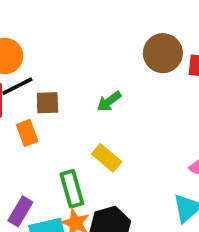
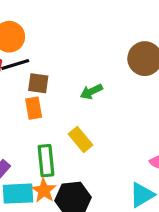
orange rectangle: (27, 133) -> (34, 108), moved

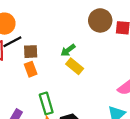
yellow rectangle: (80, 139) -> (75, 66), moved

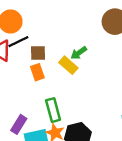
yellow rectangle: (75, 66) -> (68, 65), moved

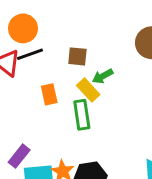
brown square: (38, 53) -> (77, 56), moved
green rectangle: (53, 110) -> (82, 115), moved

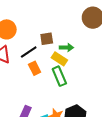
black line: (30, 54) -> (29, 52), moved
green arrow: (103, 76) -> (66, 48), turned -136

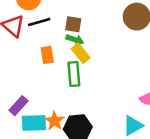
green arrow: (66, 48) -> (75, 40), moved
black line: (29, 52) -> (39, 22), moved

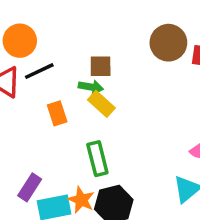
brown square: (73, 24) -> (101, 66), moved
green rectangle: (74, 74) -> (97, 159), moved

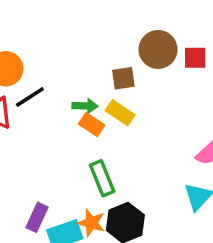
brown square: (101, 66) -> (123, 78), moved
yellow rectangle: (101, 104) -> (120, 113), moved
orange rectangle: (57, 113) -> (92, 125), moved, turned -30

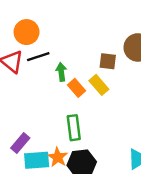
green arrow: (85, 106) -> (61, 72), moved, turned -114

